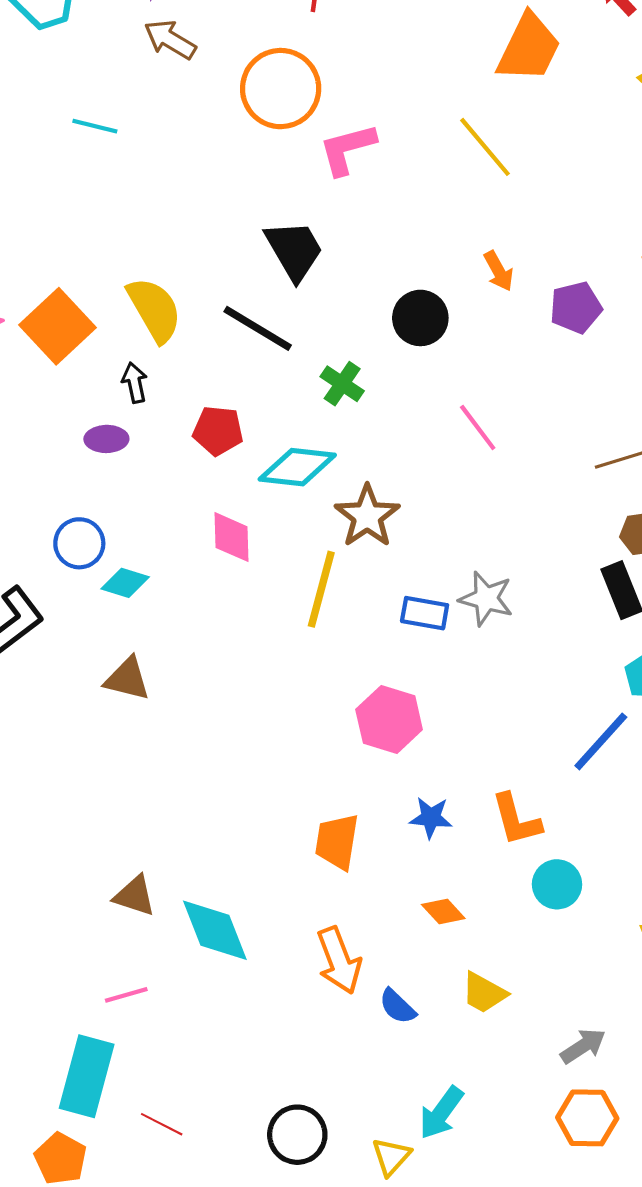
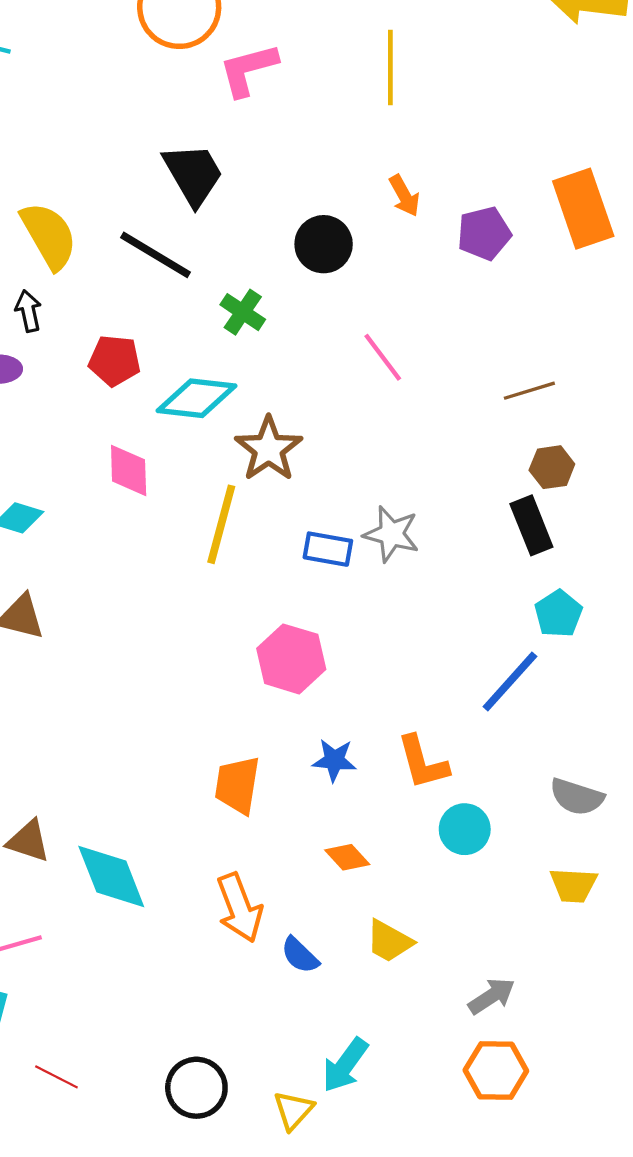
yellow line: (485, 147) -> (390, 68), turned 40

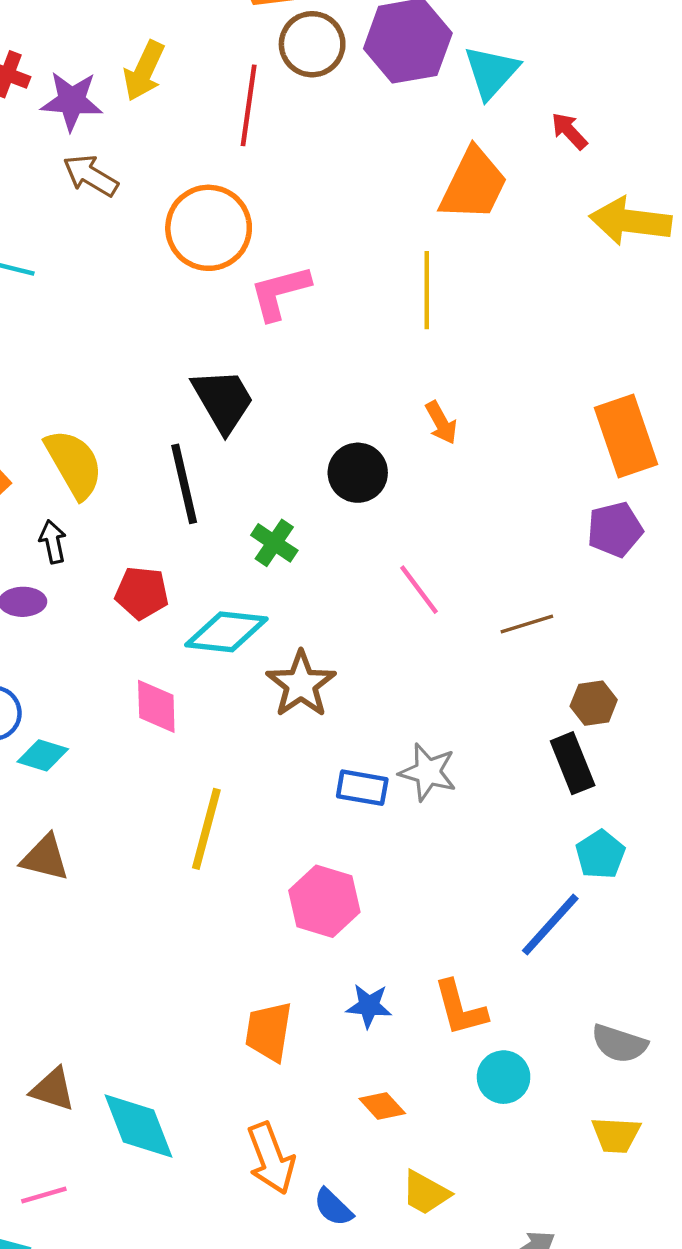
purple pentagon: (484, 233) -> (615, 529), moved
black line: (155, 255) -> (184, 484), turned 46
brown line: (529, 391) -> (527, 624), moved
yellow line: (221, 524) -> (206, 829), moved

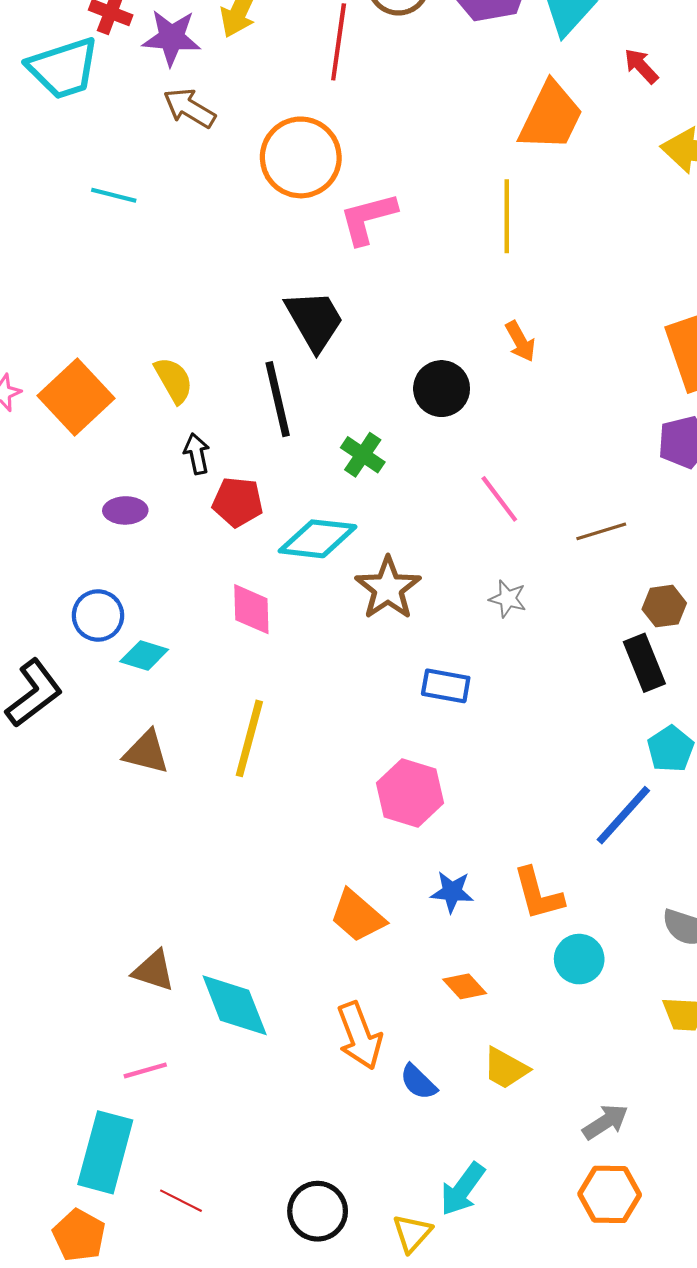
yellow semicircle: (74, 464) -> (174, 380), size x0.7
black arrow: (53, 542) -> (197, 454), moved
gray star: (428, 772) -> (508, 599), moved, size x0.7
yellow line: (206, 829) -> (249, 738), moved
orange trapezoid: (269, 1031) -> (357, 916), turned -58

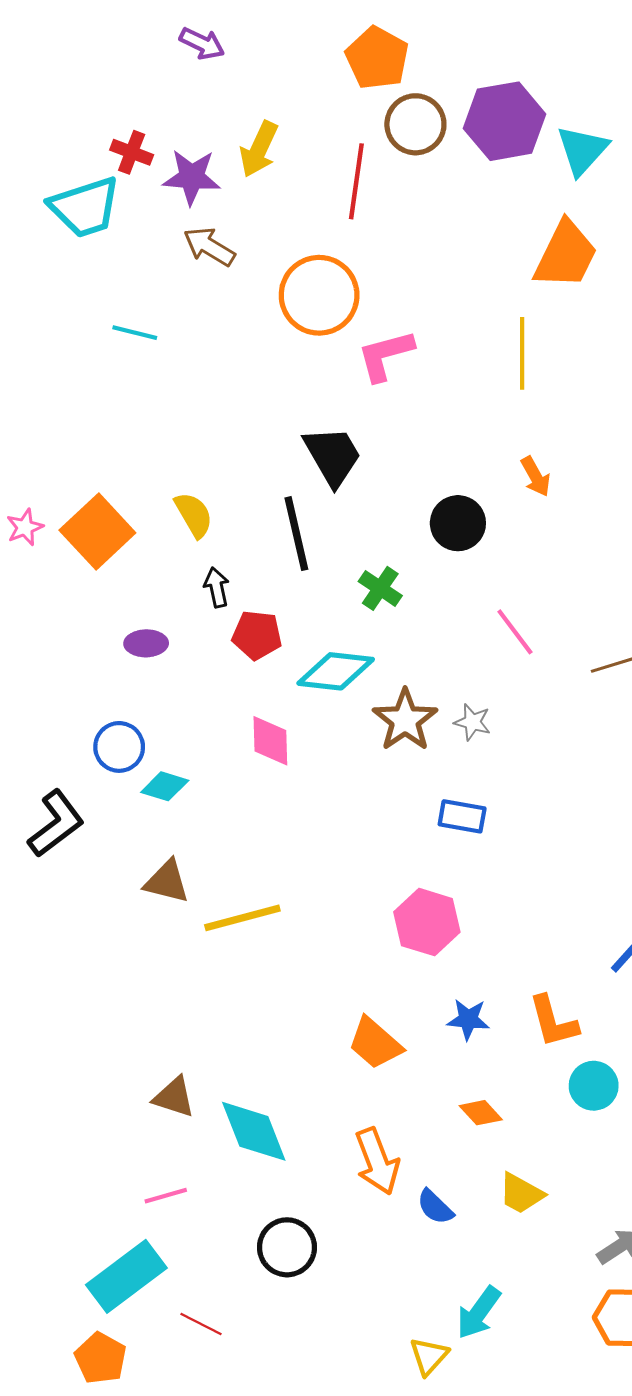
gray star: (508, 599) -> (472, 722), moved
yellow line: (249, 738) -> (242, 918), moved, turned 60
cyan rectangle: (105, 1152) -> (126, 1276), turned 38
black circle: (318, 1211) -> (287, 1247), moved

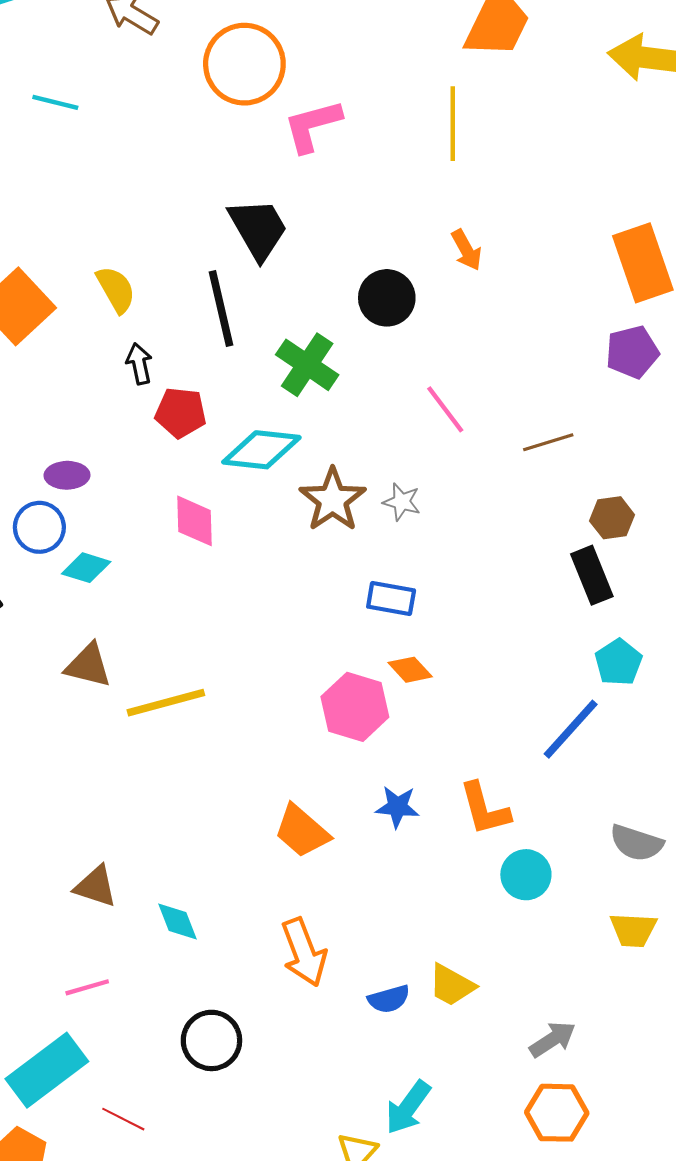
green cross: (380, 588) -> (307, 365), size x1.4
purple ellipse: (146, 643) -> (67, 475), moved
orange diamond: (481, 1113) -> (410, 670), moved
cyan diamond: (254, 1131) -> (177, 921), size x0.6
blue semicircle: (435, 1207) -> (389, 999), moved, turned -60

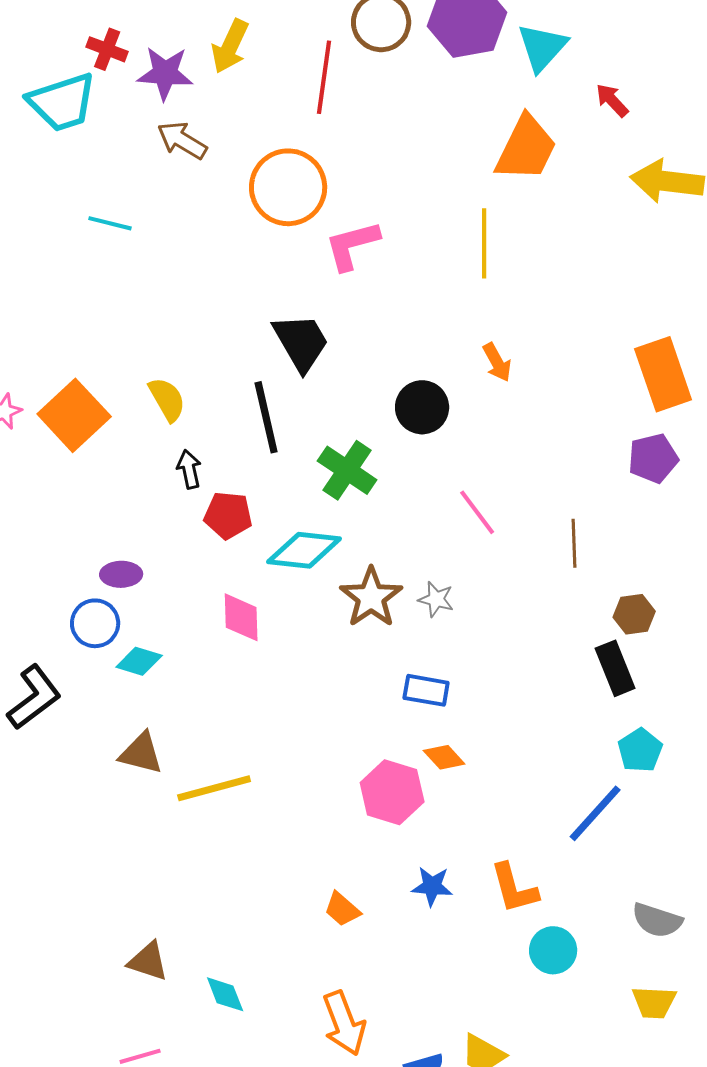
brown line: (548, 442) -> (574, 543), turned -75
orange trapezoid: (302, 831) -> (342, 909), size x0.7

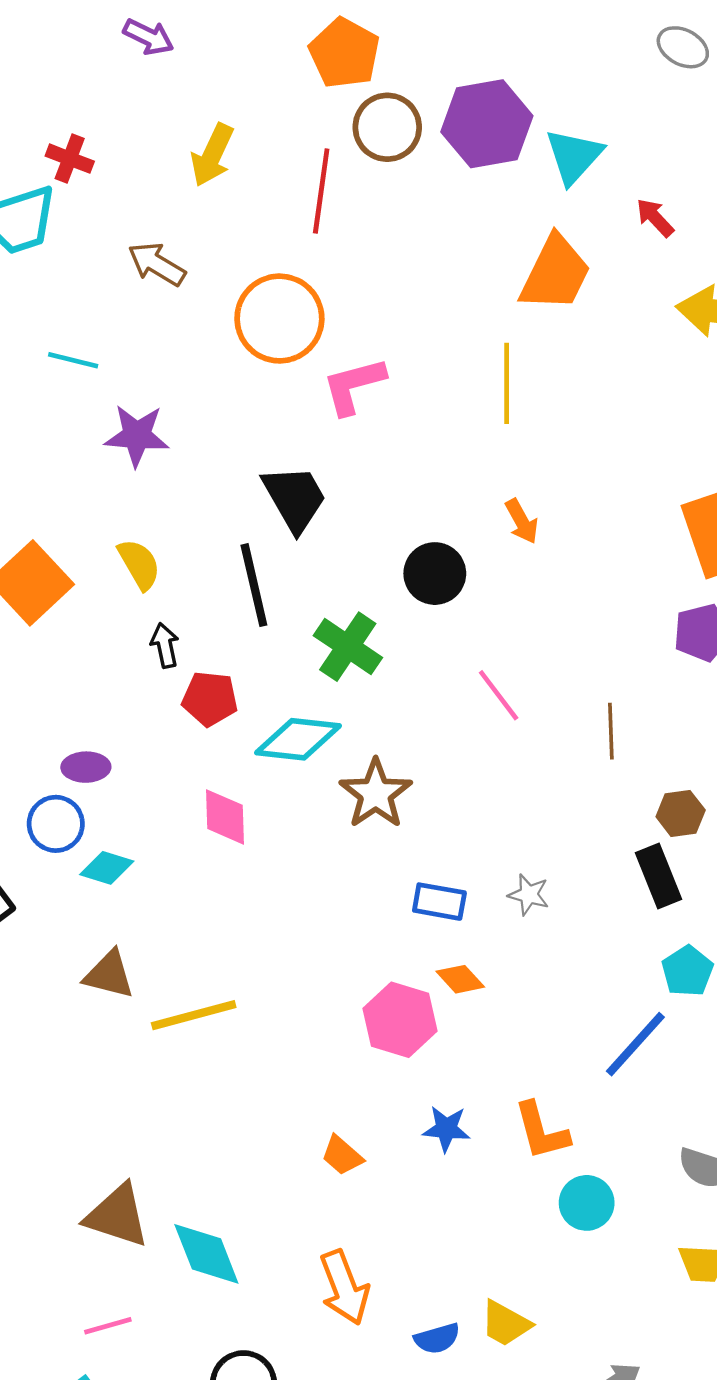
purple star: (165, 73) -> (137, 436), moved
gray star: (436, 599) -> (529, 895), moved
brown triangle: (148, 961) -> (117, 1216), size x1.4
cyan diamond: (225, 994) -> (206, 1254), size x1.5

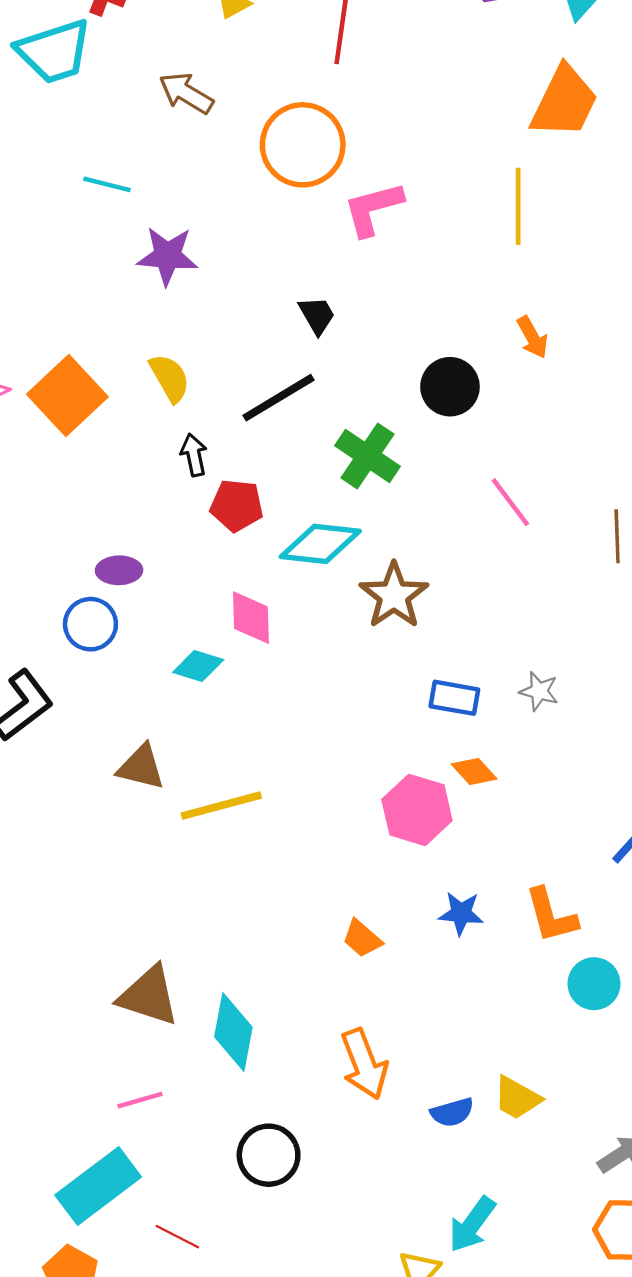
black trapezoid: (295, 498) -> (317, 315), size x0.6
black line: (254, 585) -> (278, 398), turned 72
cyan diamond: (107, 868) -> (198, 666), moved
cyan diamond: (206, 1254) -> (233, 1032), turned 32

